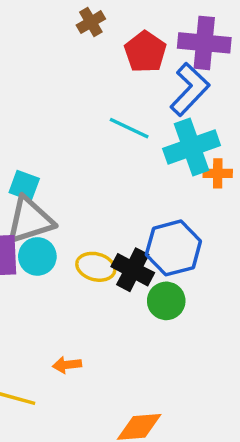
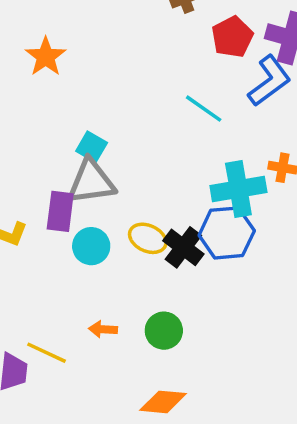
cyan cross: (192, 147) -> (238, 189), moved
cyan circle: (37, 256) -> (91, 246), moved
green circle: (166, 301) -> (164, 331), moved

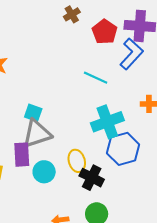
cyan cross: (238, 189) -> (107, 122), moved
yellow ellipse: (148, 238) -> (77, 161), turned 60
black cross: (183, 247) -> (92, 178), moved

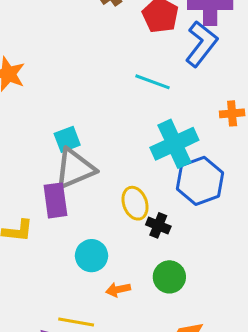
cyan square: (33, 113) -> (67, 139), turned -36
cyan circle: (44, 172) -> (92, 256), moved
black cross: (92, 178) -> (158, 225), size x0.7

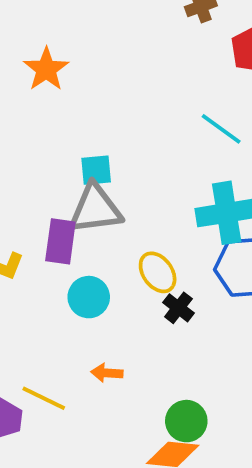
yellow ellipse: (135, 203) -> (158, 272), turned -32
cyan circle: (92, 256) -> (89, 297), moved
green circle: (169, 277) -> (186, 421), moved

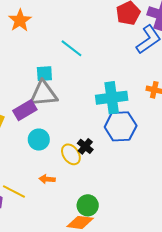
cyan line: (221, 129) -> (71, 48), moved
purple rectangle: (60, 241) -> (25, 110), turned 50
yellow ellipse: (158, 272) -> (71, 154), moved

